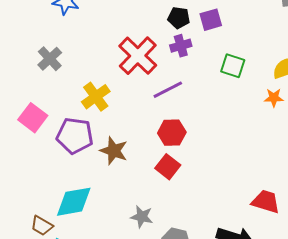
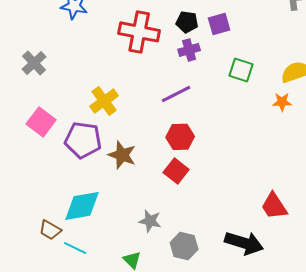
red cross: (138, 56) -> (139, 32), moved, turned -33
gray cross: (50, 59) -> (34, 63), moved
red trapezoid: (266, 202) -> (274, 206), turned -140

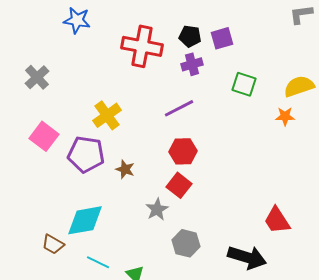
brown star: (122, 155) -> (125, 169), size x0.7
gray star: (150, 221) -> (157, 209), moved, turned 30
gray hexagon: (184, 246) -> (186, 243), moved
cyan line: (75, 248) -> (98, 262), moved

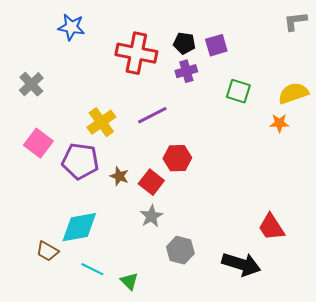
purple line: (179, 108) -> (152, 115), moved
red square: (179, 185) -> (151, 182), moved

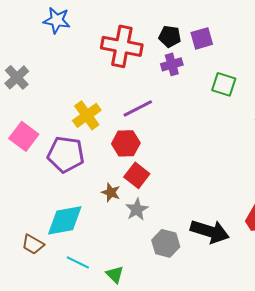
red hexagon: (177, 158) -> (126, 143), moved
brown star: (119, 176) -> (111, 192), moved
black arrow: (241, 264) -> (210, 231), moved

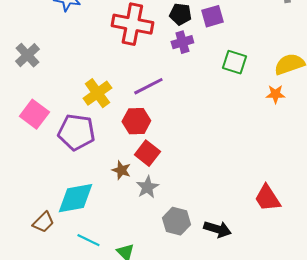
black arrow: (210, 231) -> (217, 229), moved, size x0.7
brown trapezoid: (33, 244) -> (43, 222), turned -75

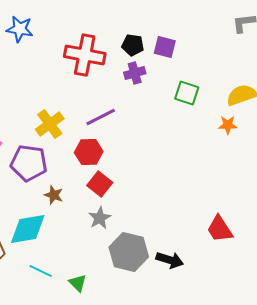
purple square: (212, 16) -> (165, 47), turned 30
brown star: (121, 170) -> (54, 195), moved
gray hexagon: (176, 221) -> (129, 252), size x1.4

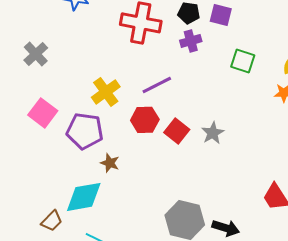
red square: (100, 184) -> (177, 131), moved
gray star: (100, 218) -> (213, 133), moved

